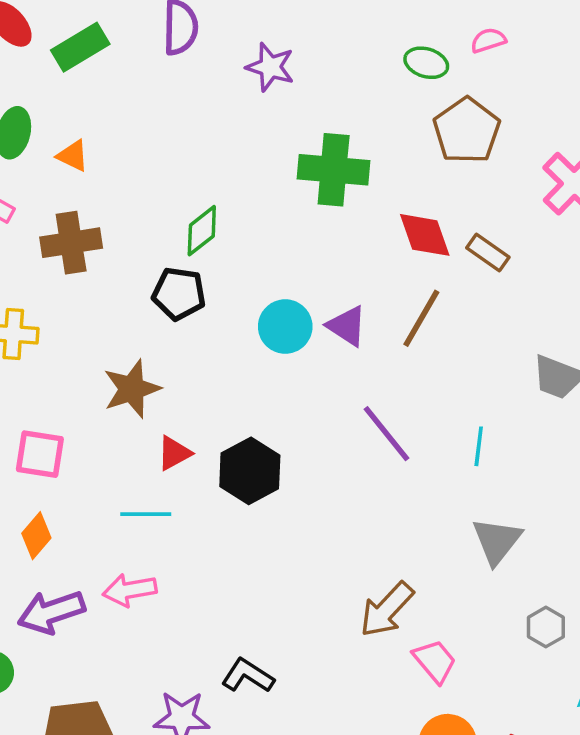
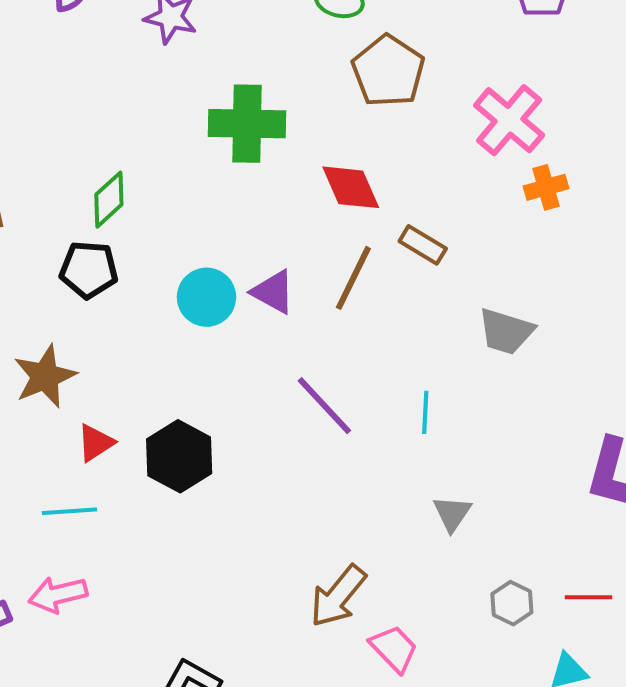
brown rectangle: (488, 252) -> (423, 245), moved
gray triangle: (497, 541) -> (452, 513), size x0.7

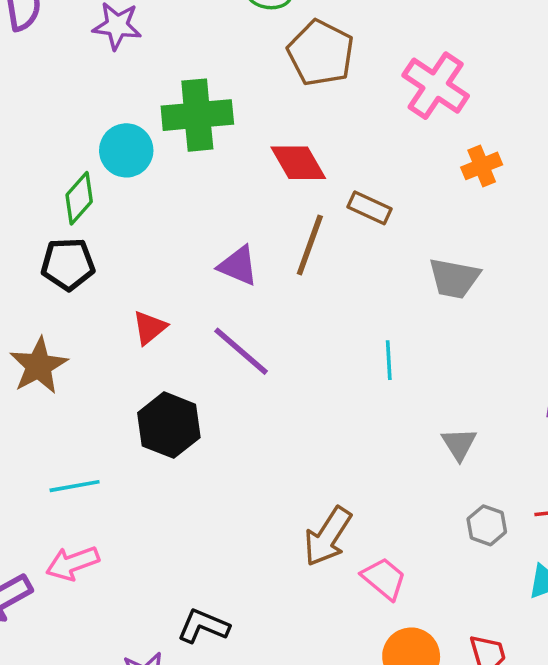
orange cross: (546, 187) -> (482, 166), moved
cyan circle: (206, 297) -> (126, 150), moved
purple line: (324, 406) -> (241, 351), moved
red triangle: (96, 443) -> (149, 328), moved
gray triangle: (452, 513) -> (459, 444), moved

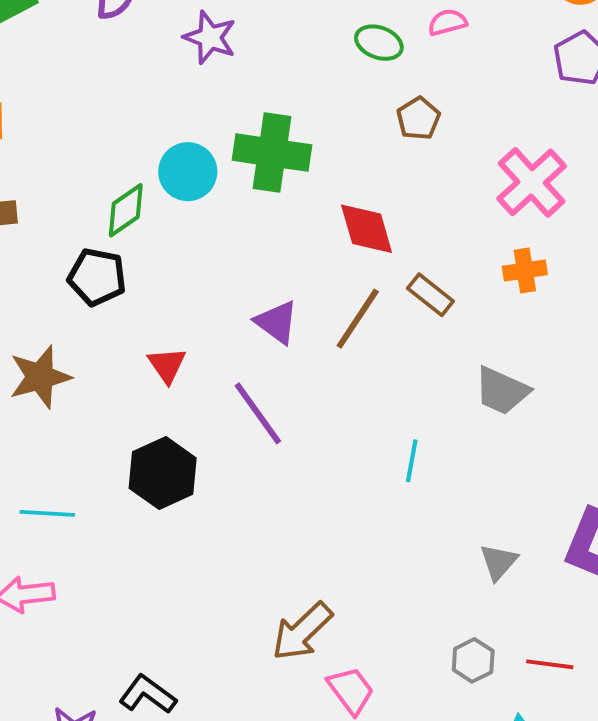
brown pentagon: (321, 53) -> (418, 119), size x0.6
orange cross: (482, 166) -> (525, 270), moved
red triangle: (149, 328) -> (167, 365), turned -39
gray triangle: (459, 444) -> (498, 562), moved

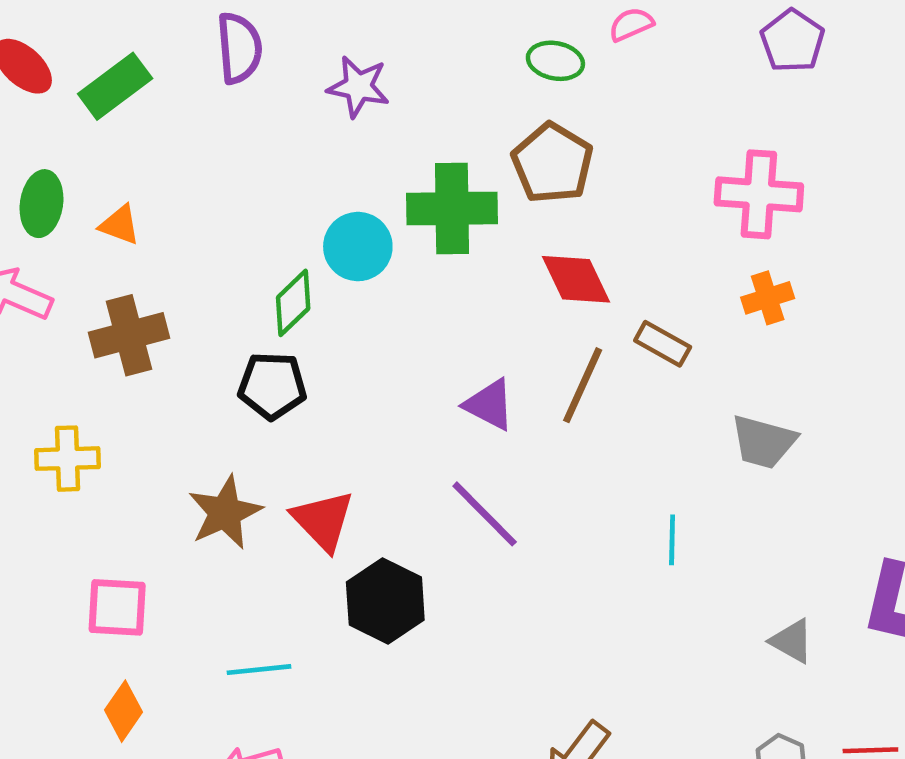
brown pentagon: (418, 119) -> (552, 163), moved, size x1.6
pink cross: (532, 182) -> (759, 194), turned -34
red triangle: (167, 365) -> (323, 521), moved, size x1.4
gray triangle: (498, 562) -> (792, 641), turned -33

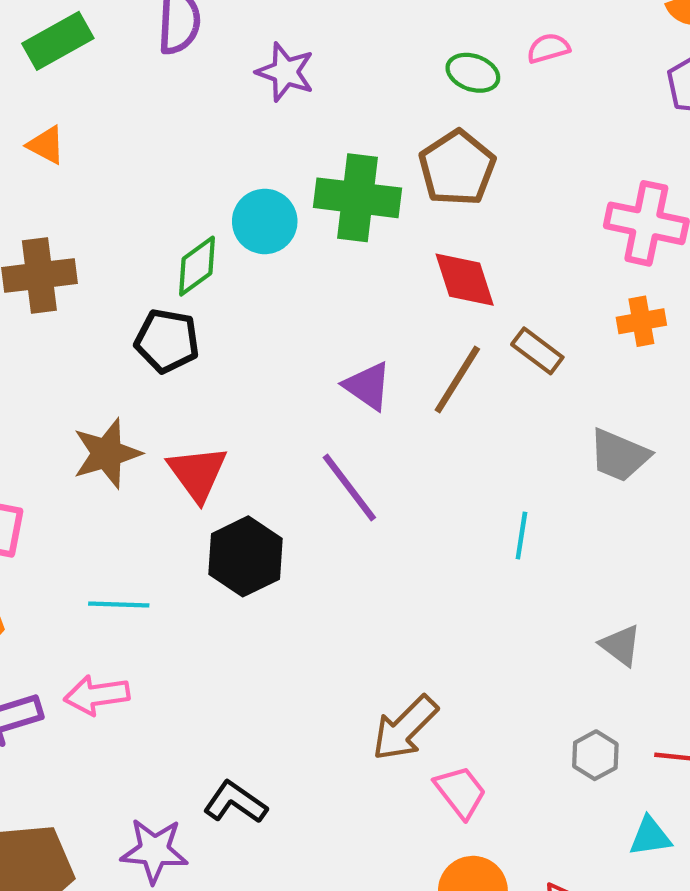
orange triangle: (120, 225) -> (46, 145), moved

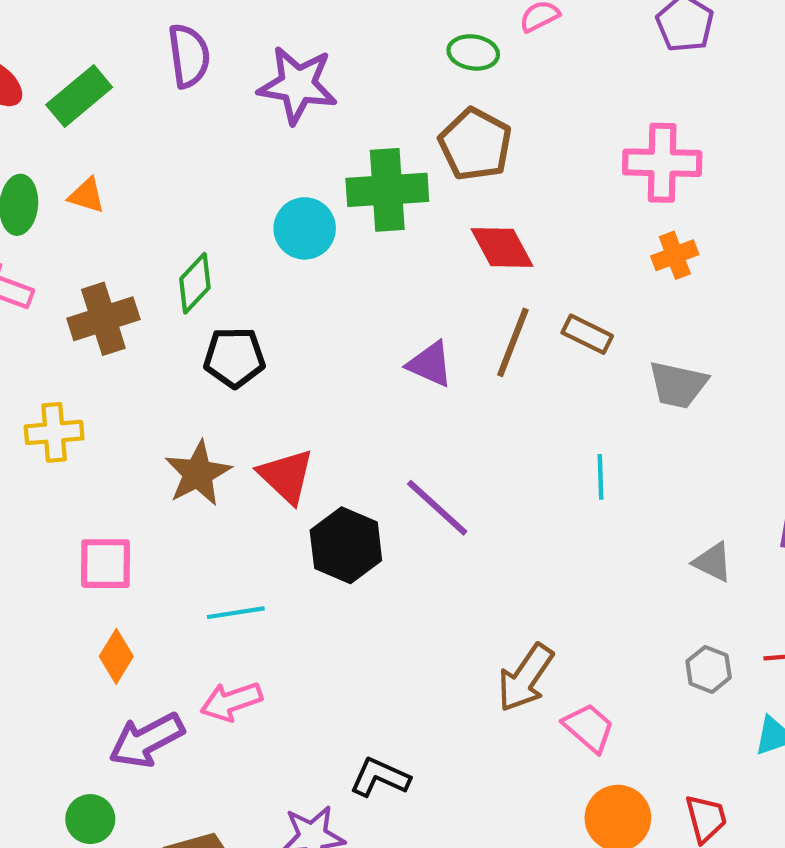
purple star: (285, 72) -> (298, 85), size x1.4
green diamond: (197, 266) -> (195, 283), moved
brown rectangle: (537, 351) -> (587, 334), moved
purple line: (349, 488) -> (437, 508), moved

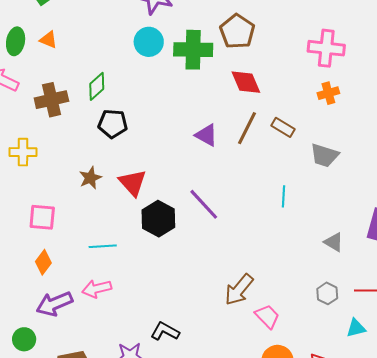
cyan circle: (305, 228) -> (149, 42), moved
brown star: (198, 473) -> (90, 178), size x0.7

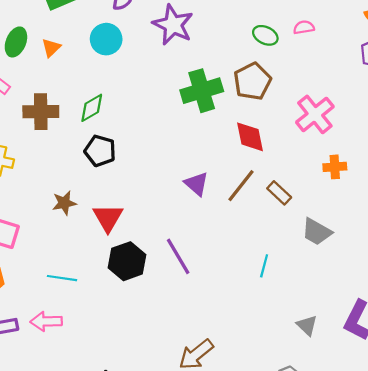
orange triangle: (48, 40) -> (51, 48), turned 42
cyan circle: (149, 42) -> (106, 39), moved
pink cross: (326, 48) -> (315, 114), moved, turned 33
green cross: (193, 50) -> (202, 91), turned -30

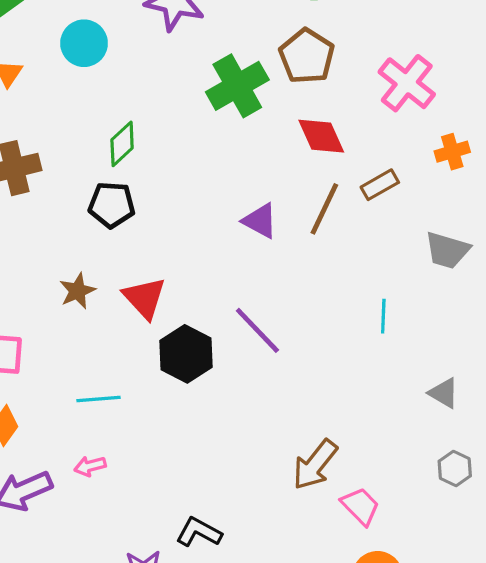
green diamond: (92, 108) -> (122, 144), moved
brown rectangle: (279, 193) -> (380, 185), moved, turned -60
pink arrow: (46, 321) -> (90, 466), size x0.7
gray triangle: (307, 325) -> (444, 393), moved

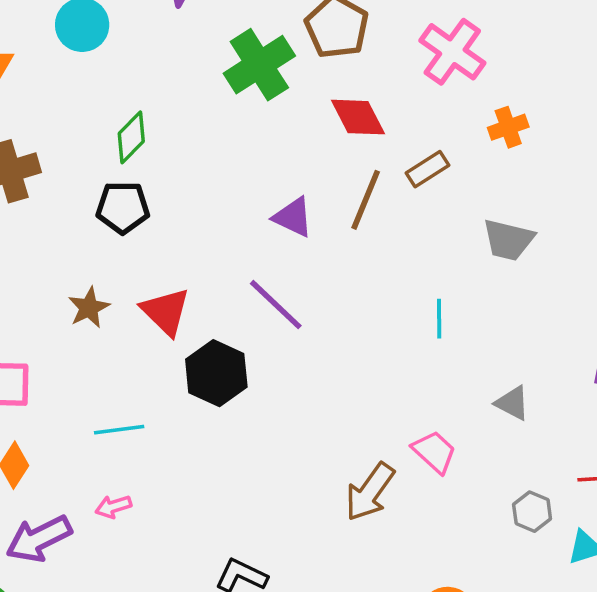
purple line: (257, 330) -> (276, 305), moved
gray hexagon: (455, 469) -> (532, 512), moved
pink trapezoid: (360, 506) -> (434, 452), moved

